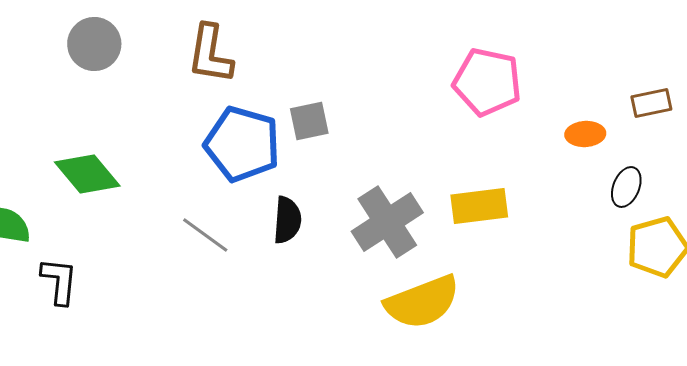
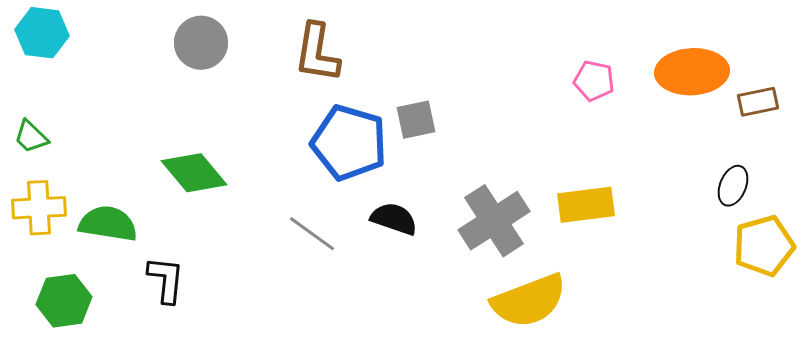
pink pentagon: (487, 82) -> (594, 81), size x0.6
orange ellipse: (585, 134) -> (692, 72), moved, size x1.8
black semicircle: (287, 220) -> (394, 219), turned -75

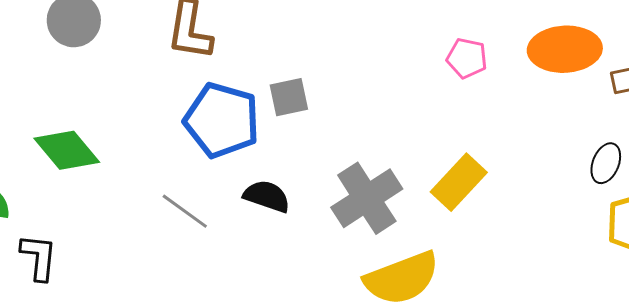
yellow rectangle: (586, 205) -> (459, 182), turned -40

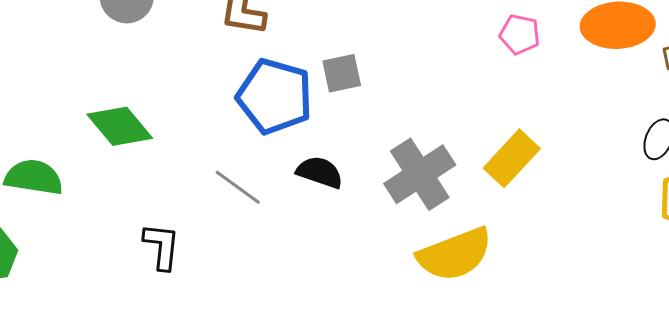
black L-shape: (39, 257) -> (162, 246), moved

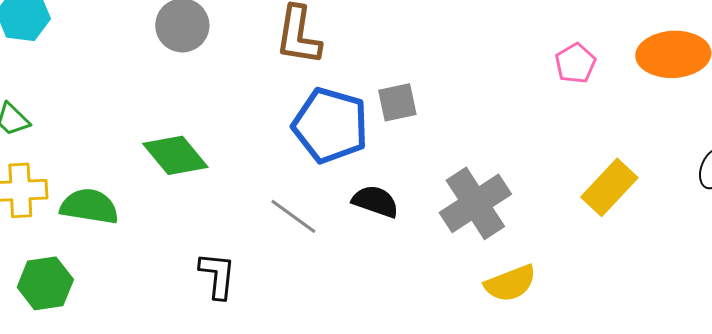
pink pentagon: (520, 34) -> (575, 63), turned 30
yellow rectangle: (512, 158) -> (609, 187), moved
yellow semicircle: (455, 254) -> (510, 283), size x0.7

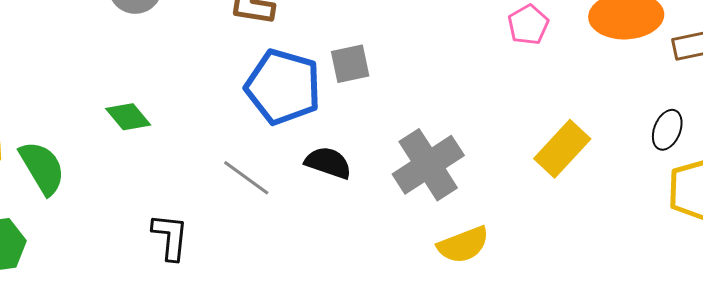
green diamond: (175, 155) -> (128, 117), size x0.7
green semicircle: (89, 206) -> (42, 168), turned 50

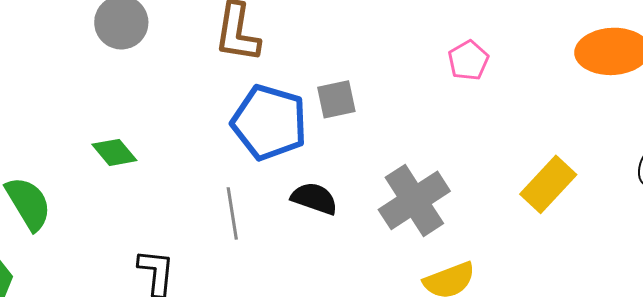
pink pentagon: (528, 25) -> (468, 60), moved
gray line: (246, 178) -> (232, 213), turned 45

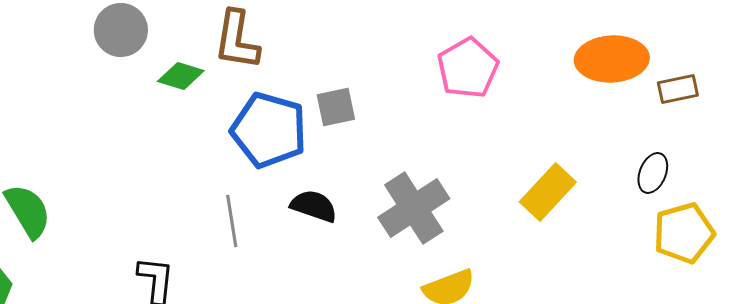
pink pentagon: (468, 60) -> (468, 68), size x1.5
green diamond: (114, 152) -> (181, 76), moved, turned -33

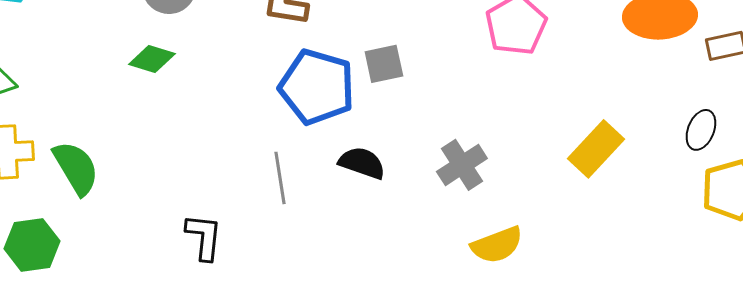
green diamond: (181, 76) -> (152, 59), moved
gray cross: (414, 208) -> (462, 165), size x0.7

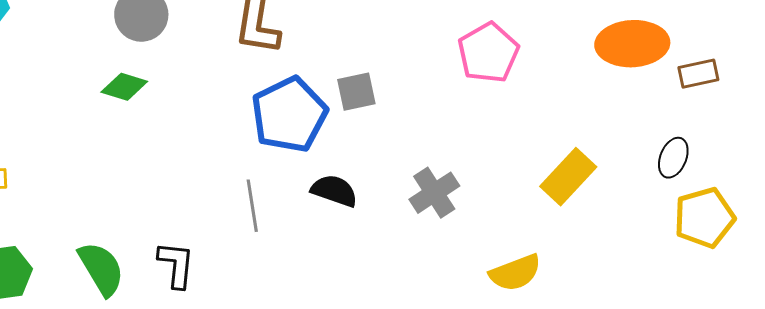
blue pentagon: (317, 87) -> (289, 115), turned 30
green semicircle: (76, 168) -> (101, 269), moved
yellow semicircle: (497, 245) -> (515, 273), moved

